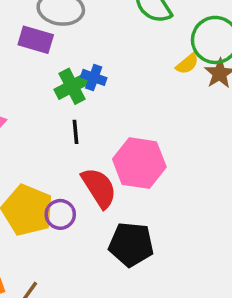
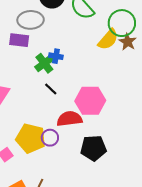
yellow semicircle: (187, 64) -> (108, 39), size x1.6
black line: (75, 132) -> (51, 89), turned -32
red semicircle: (99, 188) -> (70, 119), turned -55

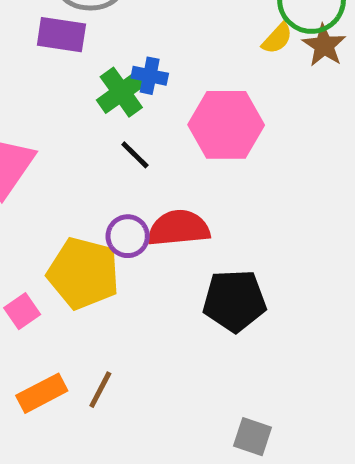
yellow semicircle: (108, 39) -> (277, 39), size x0.6
pink hexagon: (90, 101) -> (226, 125), moved
purple circle: (50, 138) -> (128, 236), moved

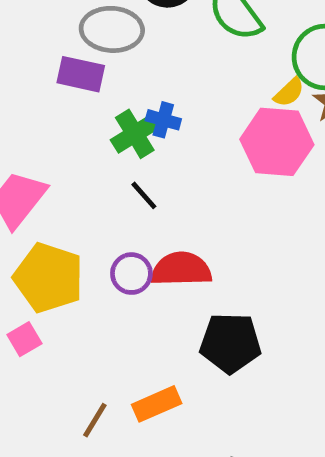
pink hexagon: (226, 125) -> (277, 142), moved
yellow pentagon: (83, 273) -> (49, 278), moved
orange rectangle: (42, 393) -> (157, 404), moved

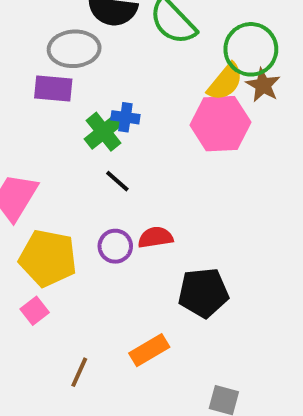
yellow semicircle: (289, 92) -> (225, 82), size x1.5
red semicircle: (181, 269) -> (155, 237), size x0.7
brown line: (95, 420) -> (79, 372), moved

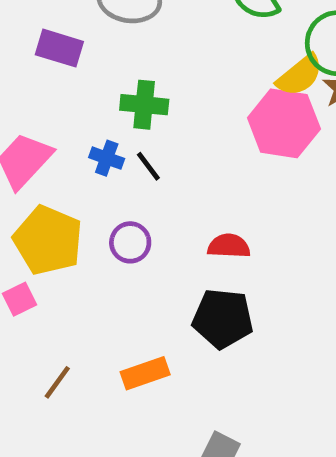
purple rectangle: (53, 89) -> (59, 48), moved
blue cross: (125, 117) -> (107, 158), moved
green cross: (104, 132) -> (144, 105), turned 33
red semicircle: (155, 237) -> (229, 246), moved

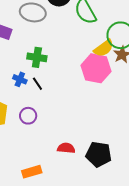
red semicircle: (229, 246) -> (66, 148), moved
black pentagon: (223, 319) -> (99, 154), moved

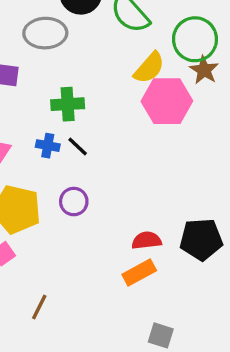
yellow semicircle: (104, 48) -> (149, 68), moved
orange rectangle: (32, 172) -> (139, 273), moved

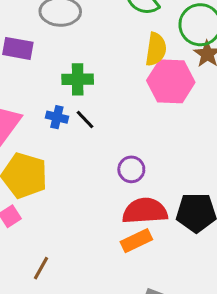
yellow semicircle: (149, 68) -> (156, 49), turned -36
purple circle: (74, 202) -> (131, 169), moved
red semicircle: (147, 240) -> (145, 211), size x1.6

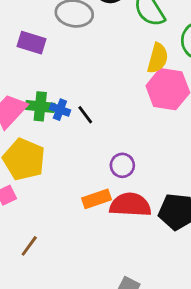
green cross: (78, 79) -> (40, 106), moved
orange rectangle: (136, 241) -> (96, 199), moved

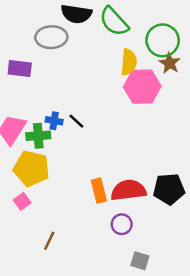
green cross: (40, 106) -> (38, 136), moved
purple circle: (122, 165) -> (122, 224), moved
orange rectangle: (96, 199) -> (99, 191), turned -75

